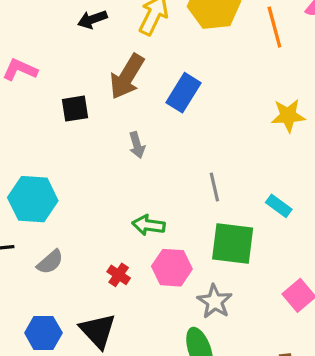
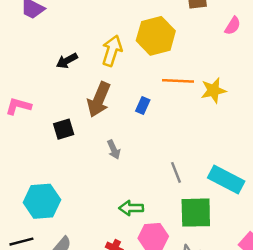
orange line: (274, 27) -> (178, 81), moved, turned -64
blue rectangle: (183, 93) -> (143, 105), size x0.6
yellow star: (288, 116) -> (213, 90), moved
cyan rectangle: (279, 206) -> (226, 179), size x1.8

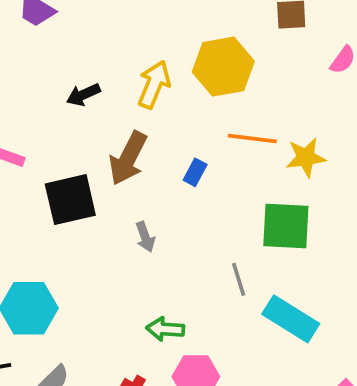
black square: (64, 129) -> (70, 200), size x1.6
cyan rectangle: (226, 179) -> (291, 319), moved
green square: (196, 213) -> (286, 226), moved

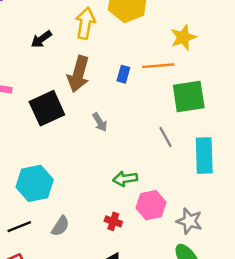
orange line: (252, 139) -> (158, 66), moved
yellow star: (306, 157) -> (183, 37), moved
cyan rectangle: (291, 319) -> (204, 155), turned 68

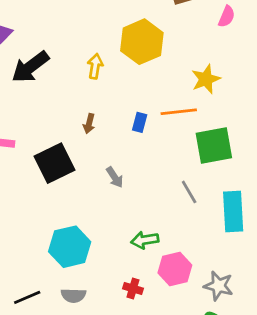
yellow arrow: (85, 23) -> (95, 66), size x0.7
black arrow: (41, 39) -> (30, 67), moved, size x1.6
brown arrow: (78, 74) -> (89, 124), size x0.5
cyan hexagon: (35, 183) -> (70, 247), moved
gray semicircle: (60, 226) -> (73, 295), turned 60

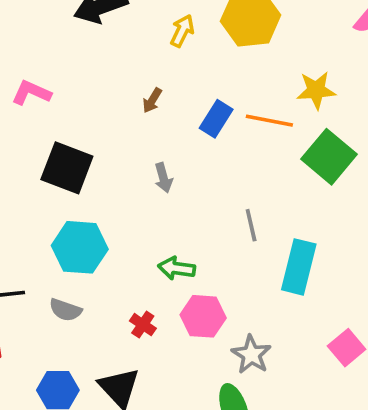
blue rectangle: (140, 122) -> (216, 119), size x1.4
green square: (214, 146) -> (329, 157), moved, turned 33
black square: (55, 163) -> (67, 168), moved, turned 30

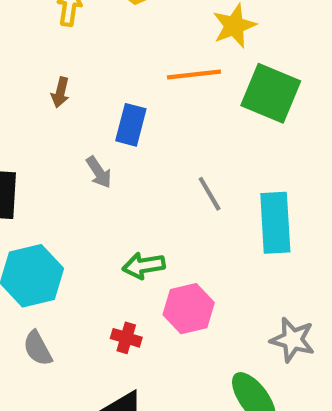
blue rectangle: (216, 119) -> (131, 125), moved
gray semicircle: (65, 310) -> (38, 348), turned 60
gray star: (251, 355) -> (293, 340), moved

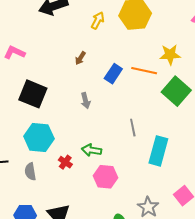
blue rectangle: (131, 125) -> (113, 74), moved
red cross: (126, 338) -> (65, 162), moved

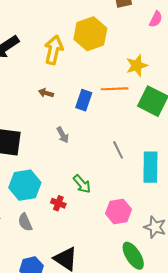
yellow arrow: (98, 20) -> (54, 50), size x1.5
brown arrow: (80, 58) -> (46, 93), turned 88
green arrow: (92, 150) -> (82, 184), turned -126
pink hexagon: (105, 177) -> (118, 211), moved

